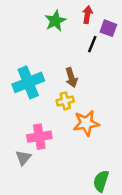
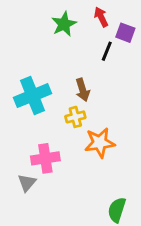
red arrow: (87, 15) -> (101, 17), turned -35

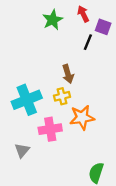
cyan cross: (33, 96) -> (27, 100), moved
pink cross: (45, 158) -> (50, 129), moved

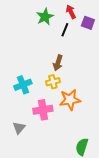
black line: (88, 42) -> (65, 30), moved
brown arrow: (68, 74) -> (58, 63), turned 35
cyan cross: (27, 100) -> (23, 85), size x0.7

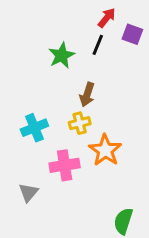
red arrow: (71, 12) -> (107, 18), turned 64
green star: (45, 17) -> (62, 55), moved
orange star: (70, 100) -> (105, 150), turned -30

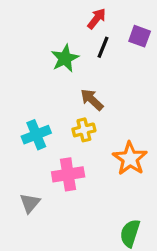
red arrow: (107, 18) -> (97, 19), moved
brown arrow: (87, 95) -> (92, 100), turned 115
orange star: (105, 150) -> (130, 159), moved

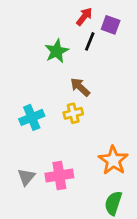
purple square: (140, 36) -> (111, 25), moved
orange star: (130, 159) -> (113, 160), moved
pink cross: (68, 174) -> (59, 176), moved

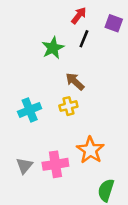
purple square: (111, 25) -> (114, 23), moved
orange star: (113, 160) -> (90, 150), moved

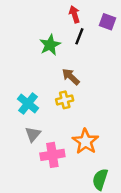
red arrow: (79, 15) -> (74, 14), turned -56
cyan cross: (30, 110) -> (28, 104), turned -30
gray triangle: (24, 166) -> (33, 134), moved

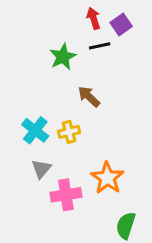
purple square: (107, 22) -> (121, 24), moved, turned 35
black line: (79, 36) -> (100, 46), turned 56
yellow cross: (65, 100) -> (69, 132), moved

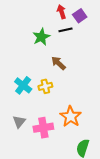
gray triangle: (41, 169) -> (19, 122), moved

